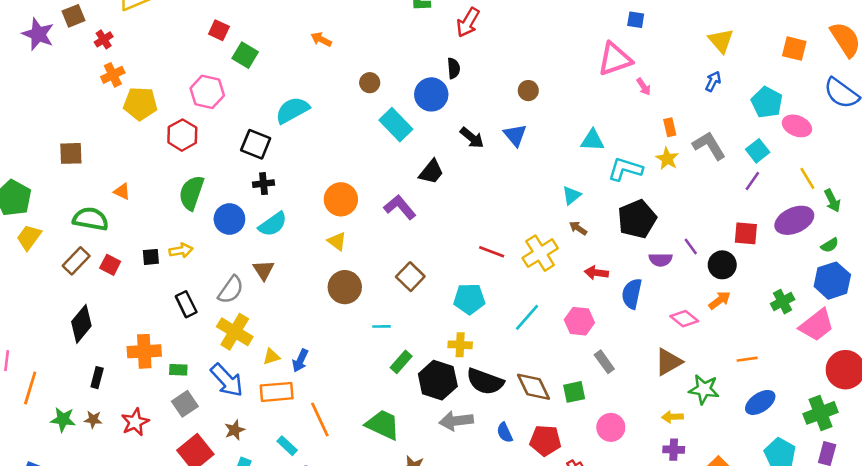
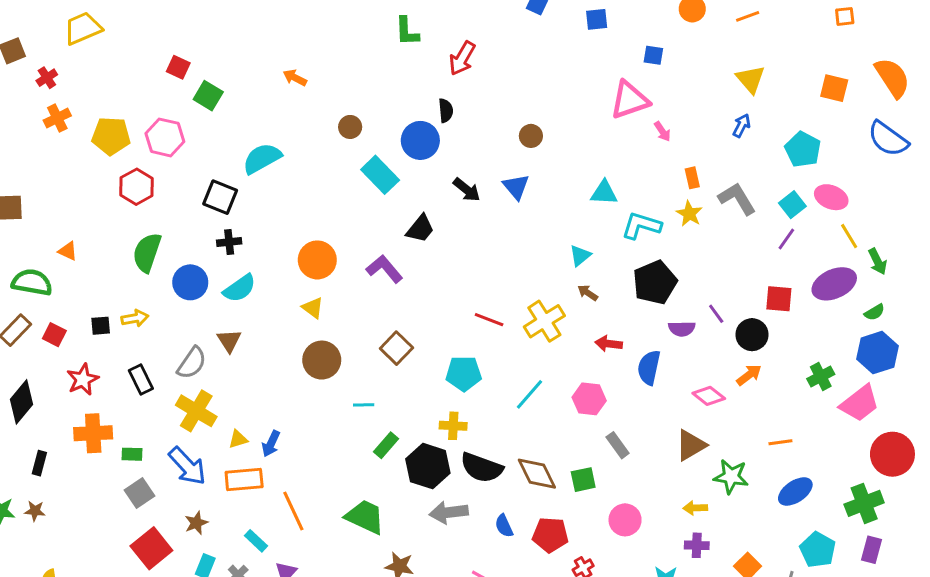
yellow pentagon: (140, 104) -> (111, 136), moved
pink ellipse: (797, 126) -> (831, 197), moved
red star: (135, 422) -> (83, 379), moved

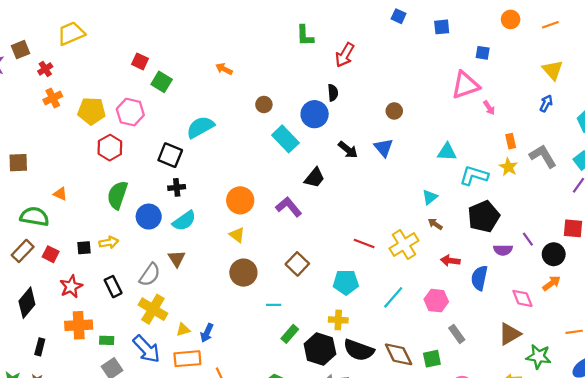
pink diamond: (709, 396) -> (522, 298), turned 30

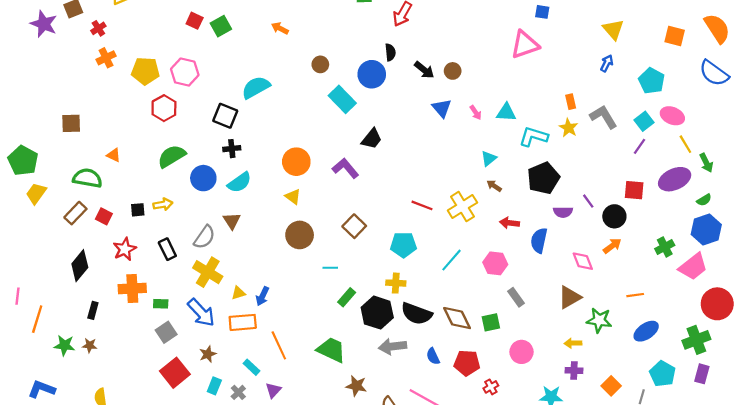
green square: (162, 82) -> (221, 26), moved, turned 30
pink arrow: (489, 108) -> (476, 112), moved
black arrow: (348, 150) -> (424, 70), moved
green semicircle: (117, 195) -> (172, 156), turned 40

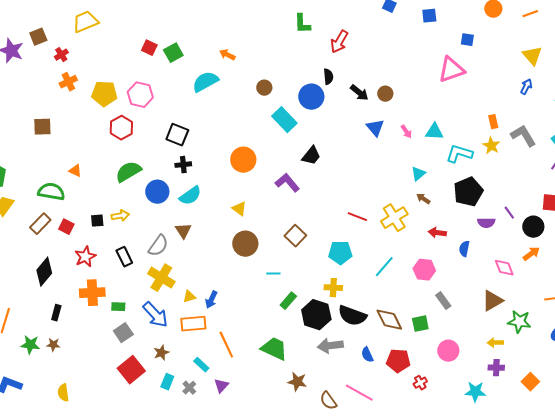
cyan semicircle: (256, 87) -> (205, 82), moved
brown square: (71, 123) -> (42, 127), moved
orange circle: (296, 162) -> (243, 160), moved
blue semicircle: (539, 240) -> (464, 249), size x0.7

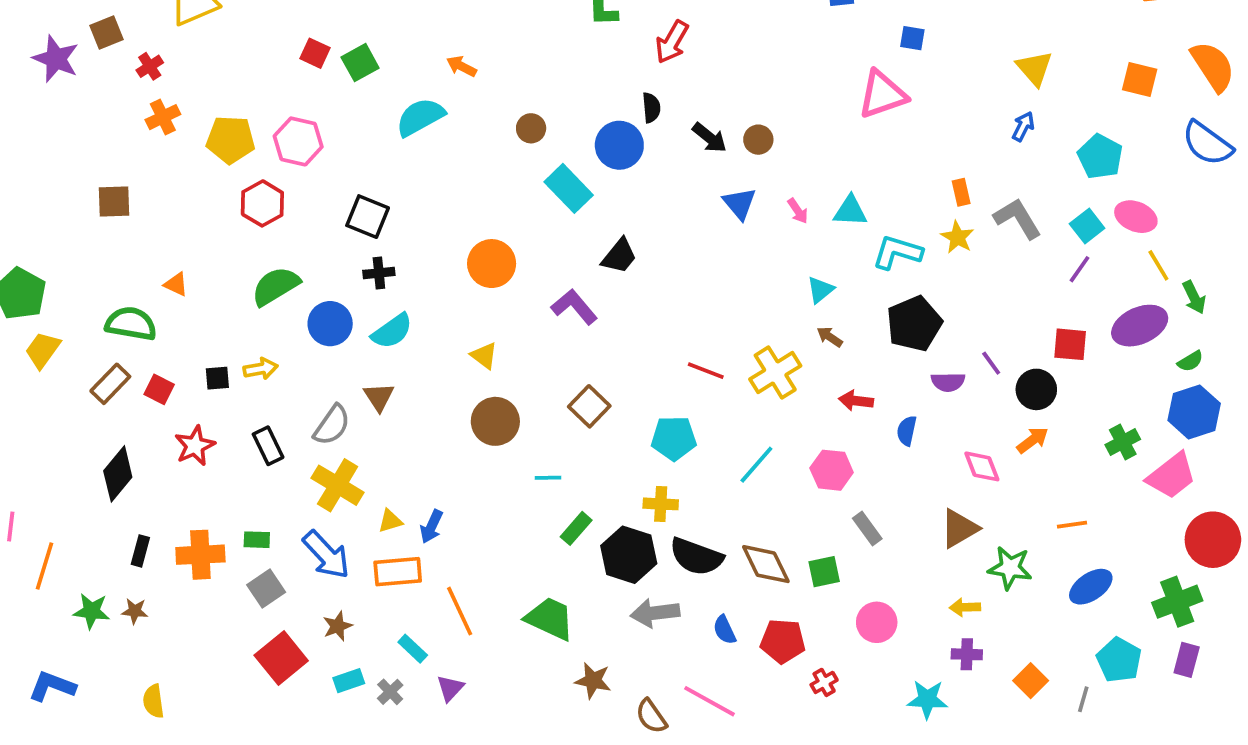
orange cross: (92, 293) -> (200, 555), moved
cyan rectangle: (167, 382) -> (349, 681), turned 49

